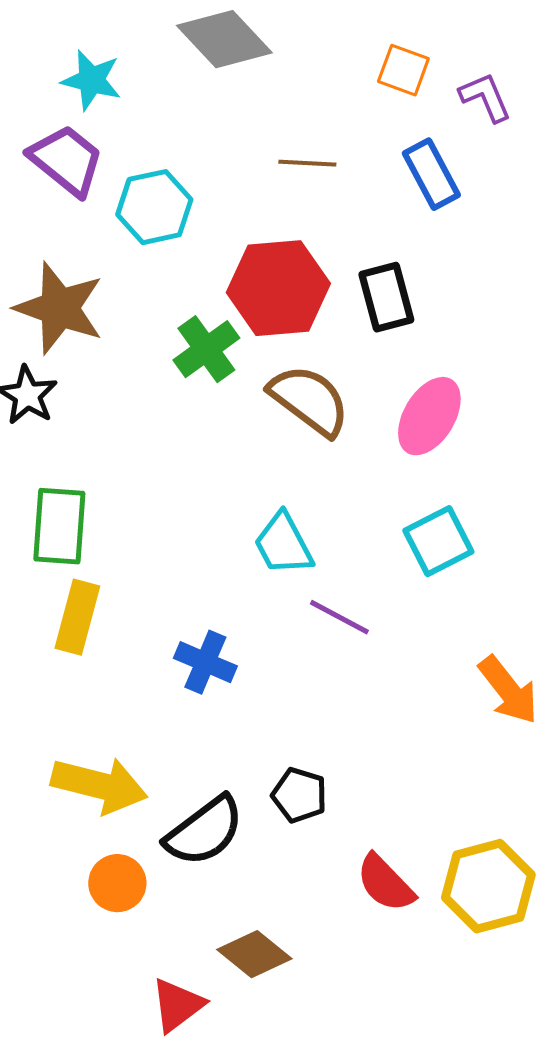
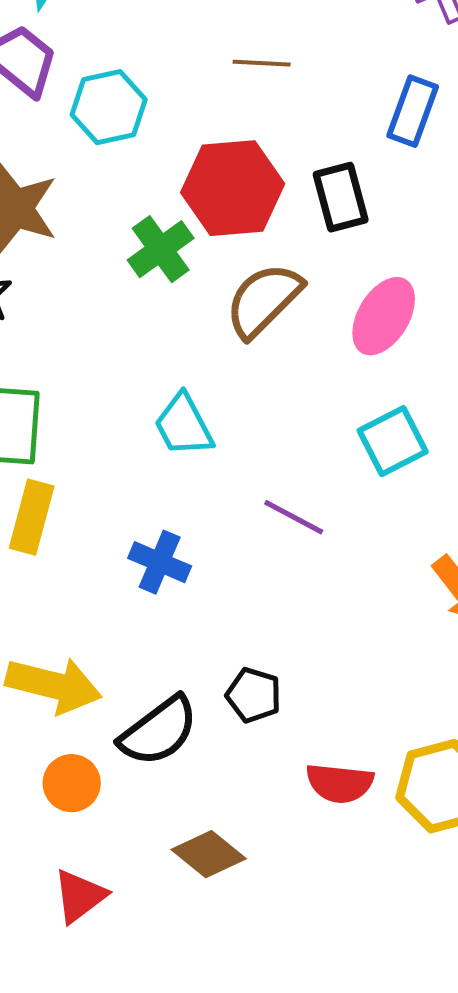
blue rectangle: (431, 174) -> (413, 111), moved, turned 48
brown semicircle: (309, 400) -> (264, 300), turned -82
cyan trapezoid: (283, 544) -> (184, 425), moved
red semicircle: (385, 883) -> (340, 783), turned -40
red triangle: (177, 1005) -> (80, 896), moved

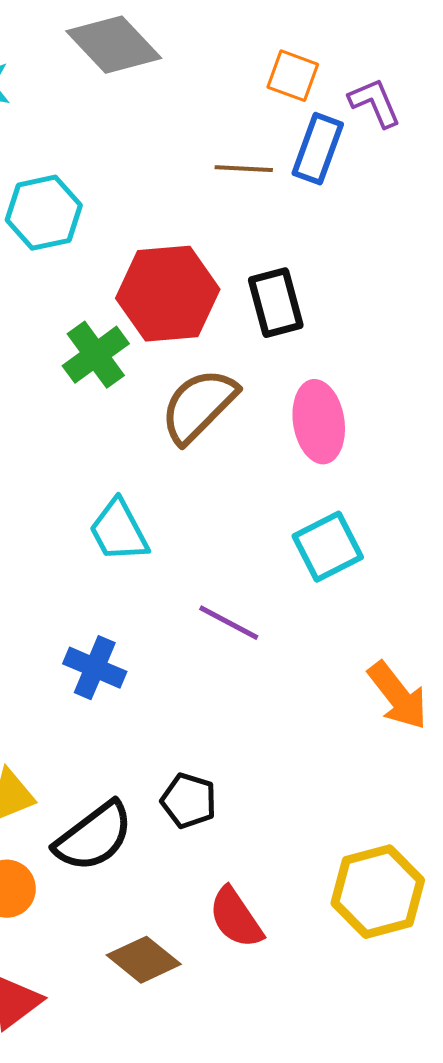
brown line: (262, 63) -> (244, 169), moved
blue rectangle: (413, 111) -> (318, 149), moved
pink ellipse: (384, 316) -> (319, 422), turned -40
red semicircle: (340, 783) -> (236, 918), moved, turned 50

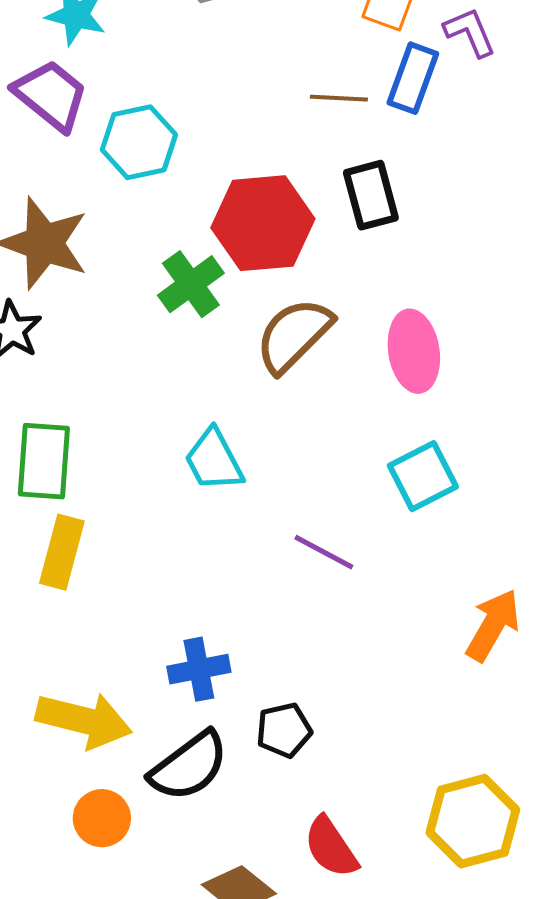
black rectangle: (276, 303) -> (371, 195), moved
blue cross: (95, 668) -> (199, 669), moved, turned -34
orange arrow: (398, 696) -> (493, 625), turned -112
black pentagon: (189, 801) -> (284, 730), turned -30

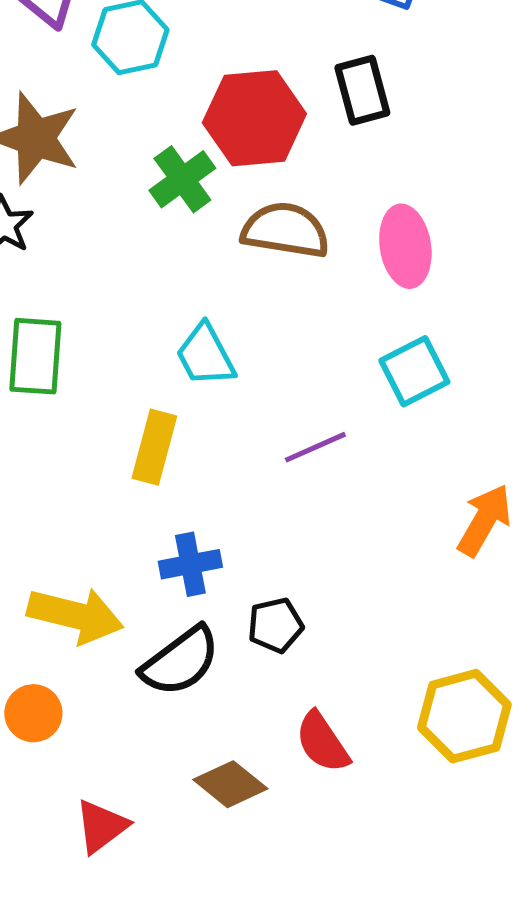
brown semicircle: (294, 335) -> (285, 230), turned 54
yellow rectangle: (62, 552) -> (154, 447), moved
purple line: (324, 552) -> (315, 447), turned -52
orange circle: (102, 818) -> (33, 713), moved

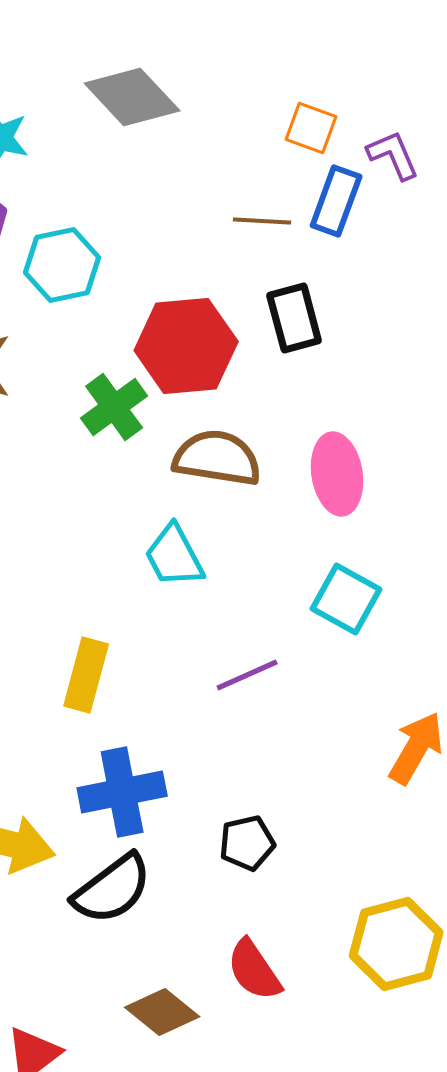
cyan trapezoid: (205, 355) -> (174, 556), moved
cyan square: (414, 371) -> (346, 599), turned -34
blue cross: (190, 564) -> (122, 792), size x1.4
black pentagon: (275, 625) -> (247, 843), moved

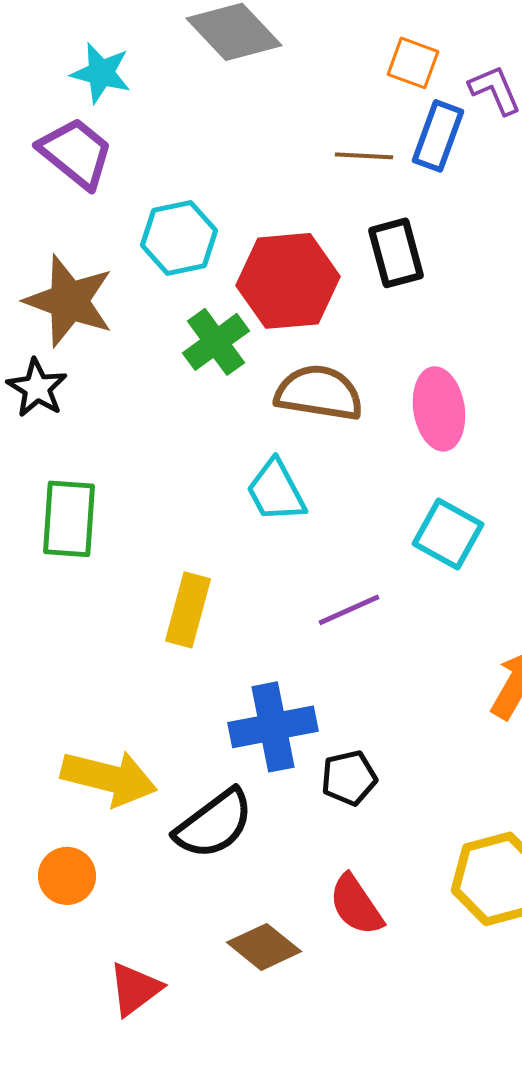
cyan hexagon: (62, 265) -> (179, 238), moved
blue cross: (122, 792) -> (273, 727), moved

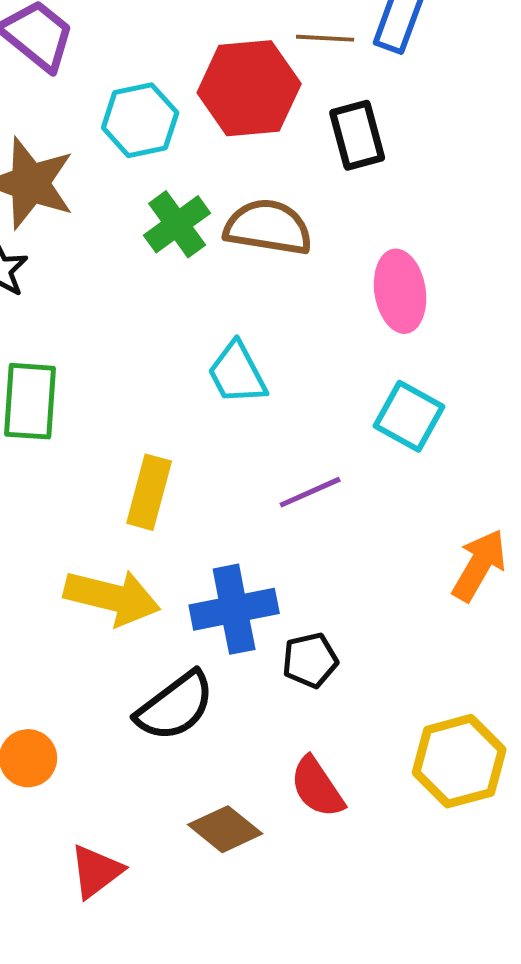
red hexagon: (288, 281) -> (249, 88), moved
brown semicircle: (319, 393) -> (268, 227), moved
yellow arrow: (109, 778) -> (112, 597), moved

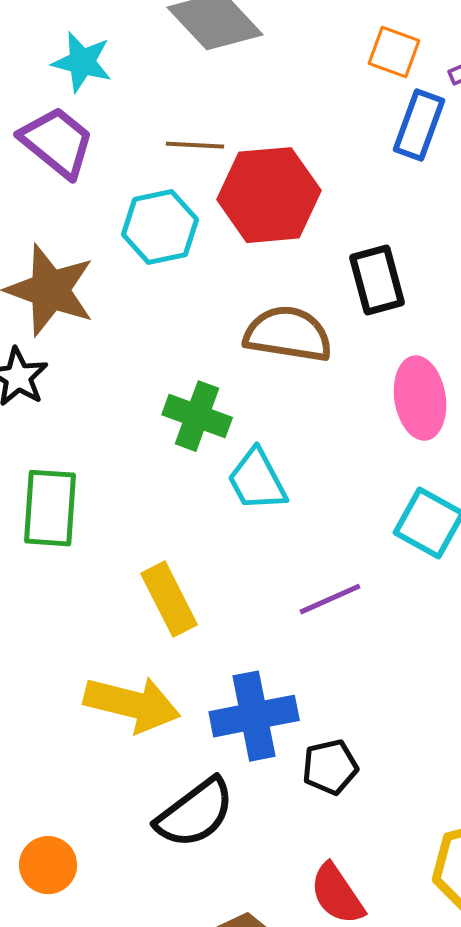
brown line: (325, 38) -> (195, 145), moved
black rectangle: (357, 135) -> (377, 280), moved
green cross: (177, 224) -> (197, 416), moved, turned -34
yellow rectangle: (149, 492) -> (169, 599), turned -42

